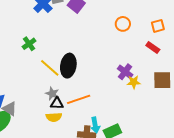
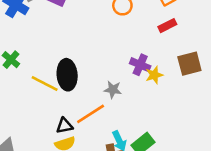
red rectangle: (153, 47) -> (167, 26), turned -48
gray star: (52, 94) -> (113, 90), moved

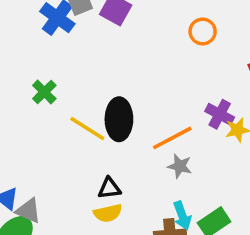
gray star: (113, 90) -> (180, 166), moved
orange line: (91, 114) -> (172, 138), moved

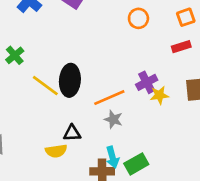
purple cross: (220, 114) -> (147, 82), turned 30
black triangle: (109, 188) -> (72, 133), moved

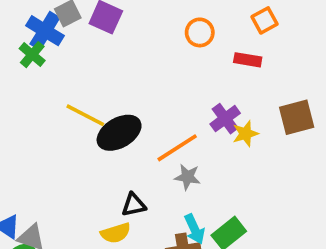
red rectangle: (181, 47) -> (248, 60), moved, turned 36
green cross: (15, 55) -> (32, 55), moved
black ellipse: (70, 80) -> (119, 133), turned 64
yellow line: (45, 86) -> (85, 115), moved

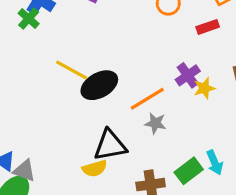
red rectangle: (248, 60) -> (208, 27), turned -30
black triangle: (134, 205) -> (110, 145), size x1.6
cyan arrow: (194, 229) -> (215, 163), moved

